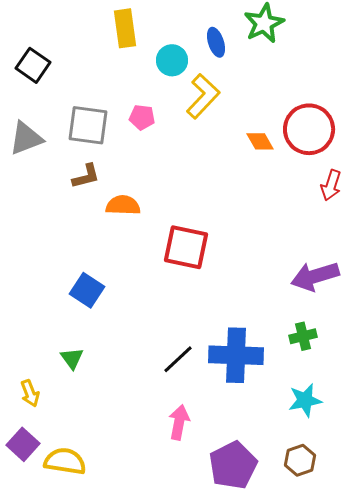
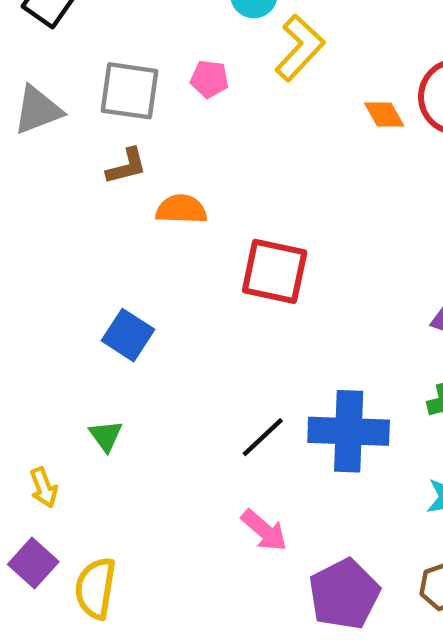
pink arrow: (179, 422) -> (264, 530), turned 120
yellow semicircle: (65, 461) -> (95, 588), turned -90

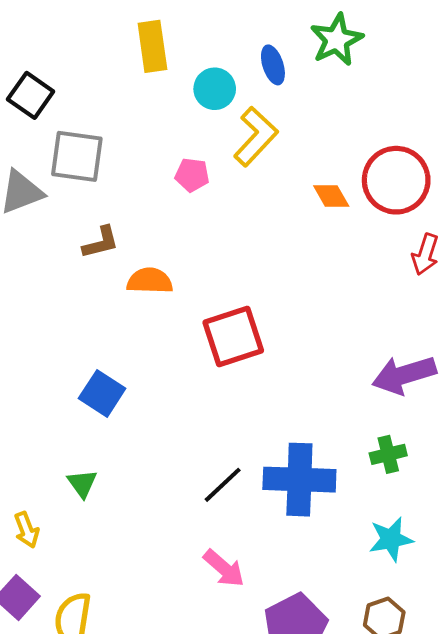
pink pentagon: (209, 79) -> (192, 175), moved
gray square: (129, 91) -> (77, 156), moved
red square: (275, 271) -> (233, 336), turned -30

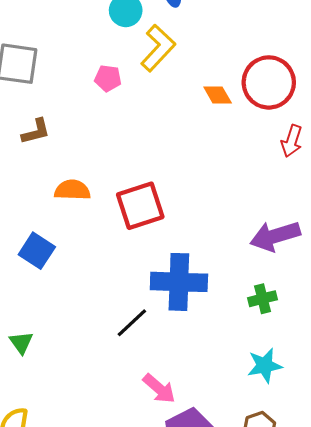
orange semicircle: (150, 281) -> (72, 190), moved
blue cross: (299, 480) -> (179, 282), moved
green triangle: (82, 484) -> (21, 343), moved
pink arrow: (224, 568) -> (159, 389), moved

